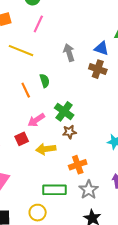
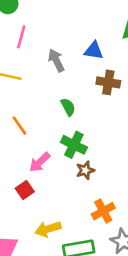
blue triangle: (102, 48) -> (94, 51), moved
gray arrow: (69, 53) -> (56, 60), moved
green semicircle: (45, 81) -> (68, 107), moved
yellow arrow: (46, 149) -> (48, 229), moved

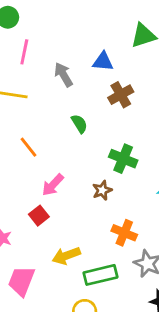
brown cross: (108, 82) -> (121, 95), turned -35
green cross: (74, 145) -> (123, 159), moved
orange cross: (103, 211) -> (124, 233), turned -35

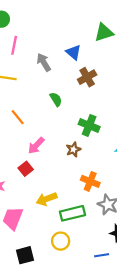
blue triangle: (103, 62) -> (73, 52), turned 35

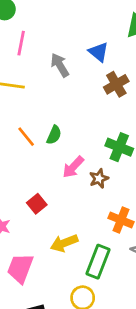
green semicircle: (56, 99) -> (54, 135), moved, turned 56
pink arrow: (36, 146) -> (73, 167), moved
green rectangle: (72, 213) -> (98, 262), turned -55

